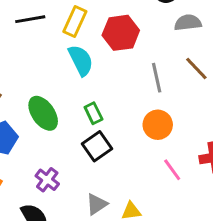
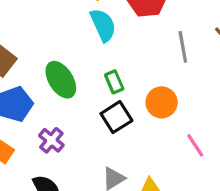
orange circle: (158, 125) -> (162, 102), moved
purple cross: (47, 180) -> (51, 140), moved

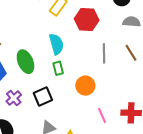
cyan semicircle: (103, 25) -> (56, 44), moved
black square: (116, 117) -> (43, 97), moved

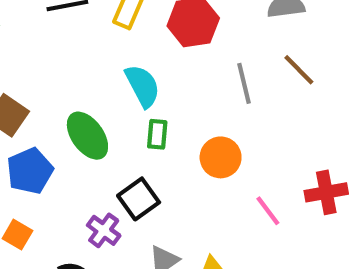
green rectangle: (58, 68) -> (157, 134), turned 32
purple cross: (14, 98) -> (104, 230), moved

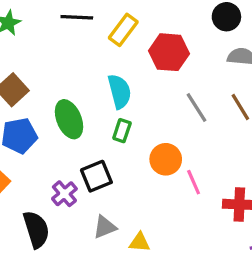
gray line: (244, 83) -> (196, 108), turned -32
pink line: (268, 211) -> (194, 182), moved

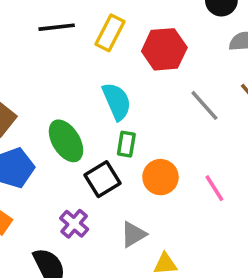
orange circle: (166, 159) -> (160, 177), moved
black square: (96, 176) -> (102, 179), moved
gray triangle: (105, 227) -> (133, 234), moved

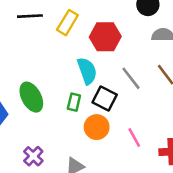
cyan semicircle: (117, 101) -> (87, 71), moved
black square: (102, 179) -> (105, 99), moved, turned -35

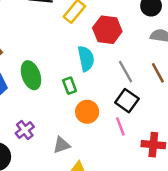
black square: (105, 99) -> (127, 101), moved
green rectangle: (74, 102) -> (70, 86), turned -42

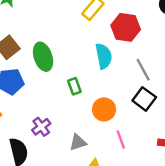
green ellipse: (31, 75) -> (43, 57), moved
green rectangle: (70, 86) -> (74, 86), moved
pink line: (120, 126) -> (121, 139), moved

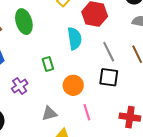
green ellipse: (43, 57) -> (24, 22), moved
black square: (144, 99) -> (109, 77), turned -30
purple cross: (41, 127) -> (20, 86), moved

